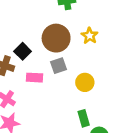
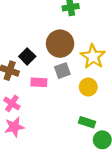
yellow star: (90, 36) -> (93, 56), moved, size x1.5
green rectangle: (84, 118) -> (87, 122), turned -56

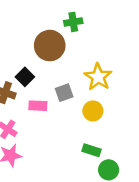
brown circle: (60, 44) -> (50, 46), moved

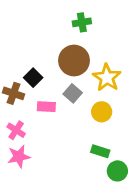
brown circle: (50, 46) -> (74, 61), moved
gray square: (64, 93) -> (73, 93), turned -30

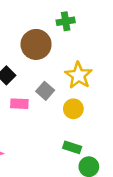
green cross: (82, 22) -> (66, 21), moved
brown circle: (74, 61) -> (36, 44), moved

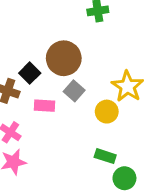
brown circle: (36, 44) -> (64, 58), moved
yellow star: (79, 75) -> (127, 86), moved

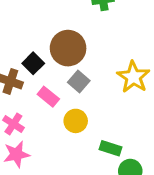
pink rectangle: (44, 106) -> (48, 97), turned 36
yellow circle: (107, 112) -> (76, 121), moved

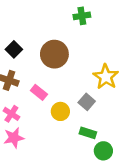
black square: (33, 63) -> (14, 49), moved
gray square: (79, 81) -> (87, 102), moved

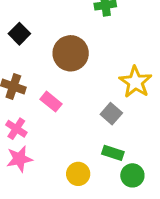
black square: (14, 49) -> (19, 34), moved
yellow circle: (60, 111) -> (78, 174), moved

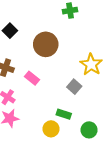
green rectangle: (113, 153) -> (64, 114), moved

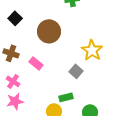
green rectangle: (64, 114) -> (66, 97), turned -32

